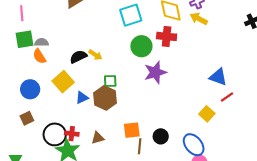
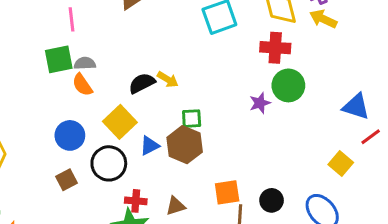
pink line: (22, 13) -> (71, 19), moved
green circle: (141, 46) -> (288, 85), moved
purple star: (155, 72) -> (260, 103), size x0.6
black circle: (55, 134) -> (109, 163), moved

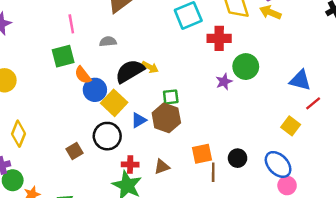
red cross: (275, 48) -> (219, 38), moved
gray semicircle: (85, 63) -> (108, 41), moved
black semicircle: (142, 83) -> (130, 71), size x1.4
blue circle: (70, 135) -> (95, 90), moved

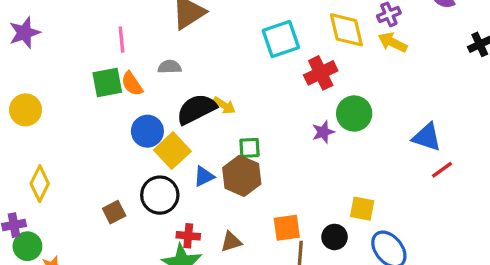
red cross: (219, 38) -> (321, 73), turned -30
orange semicircle: (83, 75) -> (132, 84), moved
yellow square: (291, 126) -> (362, 209), moved, turned -30

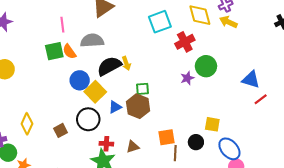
gray semicircle: (170, 67) -> (92, 41), size x1.6
yellow arrow: (224, 105) -> (126, 63), turned 40
yellow diamond: (40, 184) -> (27, 124), moved

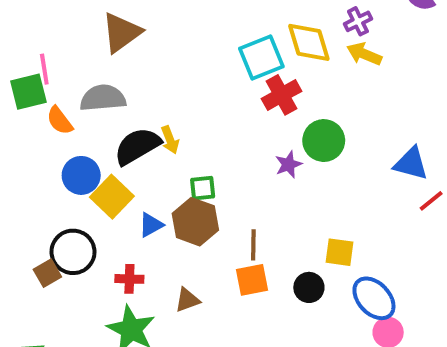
cyan square: (160, 22) -> (261, 57), moved
green square: (54, 51) -> (28, 92), moved
black circle: (88, 119) -> (73, 252), moved
red cross: (106, 144) -> (129, 279), moved
brown line: (175, 153) -> (253, 245), moved

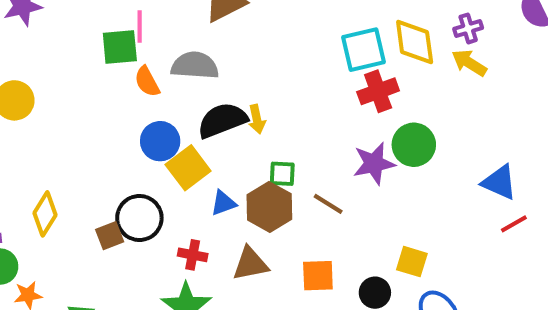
purple star: (288, 164) -> (374, 164), size x1.5
brown line: (253, 245) -> (328, 204), moved, turned -68
brown triangle: (187, 300) -> (250, 264), moved, size x1.4

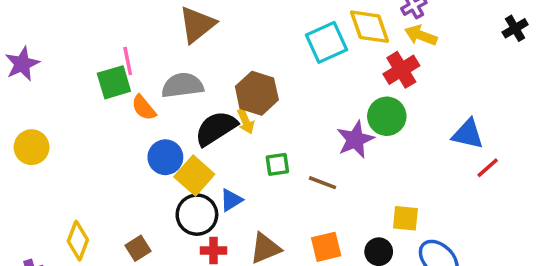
red cross: (378, 91) -> (401, 70), moved
brown hexagon: (269, 207) -> (257, 93), moved
black circle: (139, 218) -> (197, 215), moved

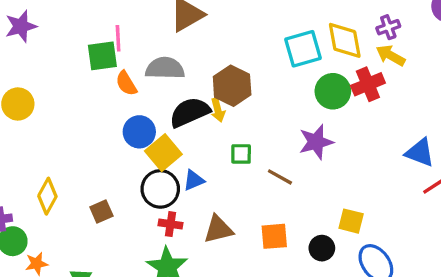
green circle: (387, 116) -> (333, 91), moved

